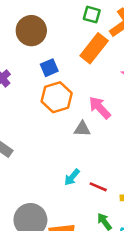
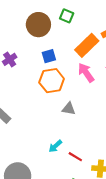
green square: (92, 15) -> (67, 16), moved
pink arrow: (100, 108) -> (86, 73), moved

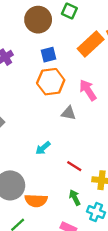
pink arrow: (86, 73) -> (88, 90), moved
cyan arrow: (55, 146) -> (43, 148), moved

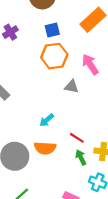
green arrow: (75, 198) -> (81, 157), moved
orange semicircle: (36, 201) -> (45, 148), moved

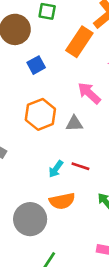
orange hexagon: (54, 56) -> (40, 114), moved
red line: (77, 138) -> (80, 166), moved

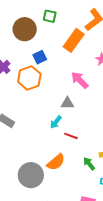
orange hexagon: (40, 114) -> (29, 78), moved
cyan arrow: (56, 169) -> (56, 122), moved
orange semicircle: (62, 201) -> (56, 162), turned -30

